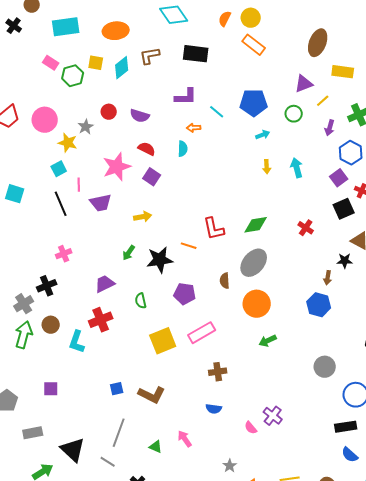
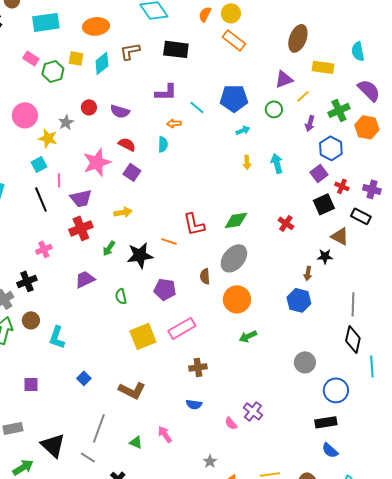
red cross: (101, 320) -> (81, 228), moved
blue square: (117, 389) -> (84, 378), moved, turned -32

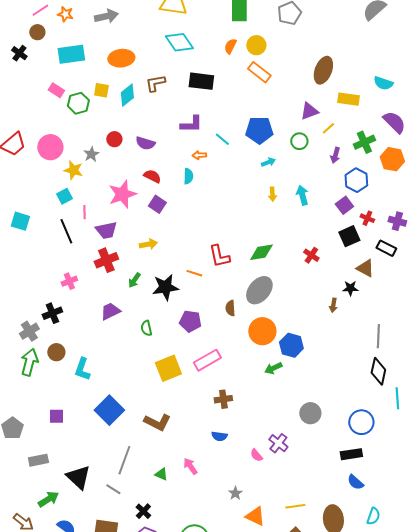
cyan semicircle: (358, 51) -> (383, 83), turned -60
blue hexagon: (299, 300) -> (291, 345), moved
gray circle: (305, 362) -> (310, 413), moved
blue square: (84, 378) -> (109, 410), size x2.0

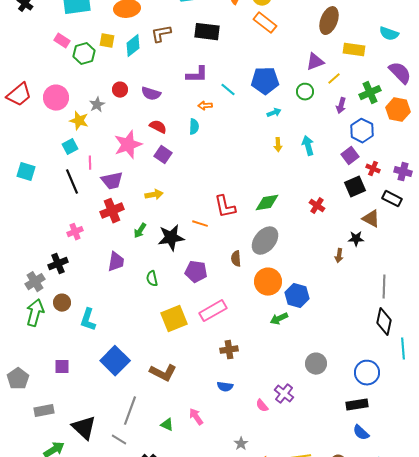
purple trapezoid: (110, 311) -> (116, 262), turned 125

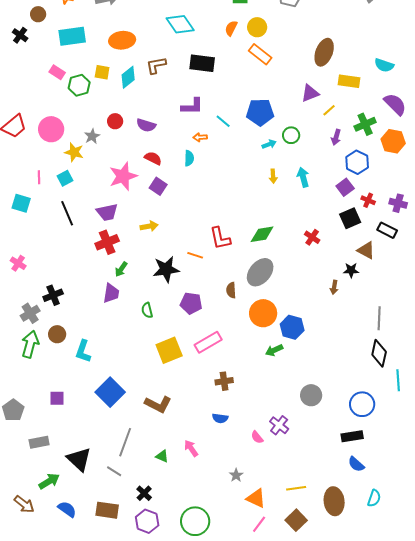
green circle: (305, 92) -> (291, 135), moved
pink line: (90, 163) -> (39, 177), moved
green arrow: (140, 231) -> (121, 269), moved
pink cross: (75, 232) -> (18, 263), moved, turned -35

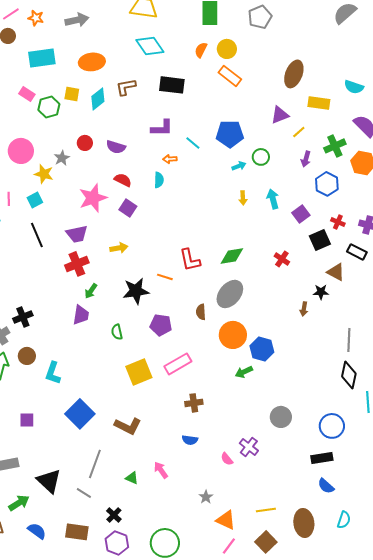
purple square: (345, 187) -> (301, 214), moved

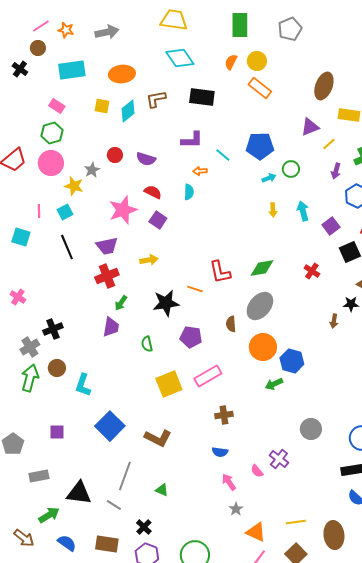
green hexagon: (49, 107) -> (52, 133), moved
pink arrow: (161, 470) -> (229, 482), moved
black triangle: (49, 481) -> (79, 493), turned -36

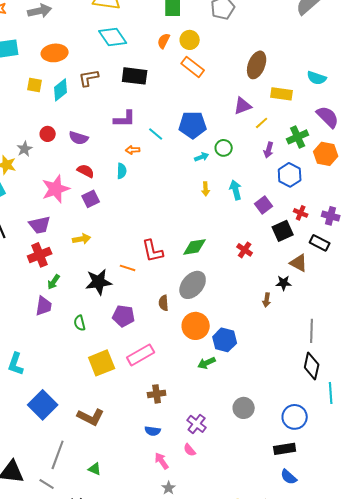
purple square: (158, 220) -> (91, 199), turned 30
purple cross: (279, 459) -> (197, 424), moved

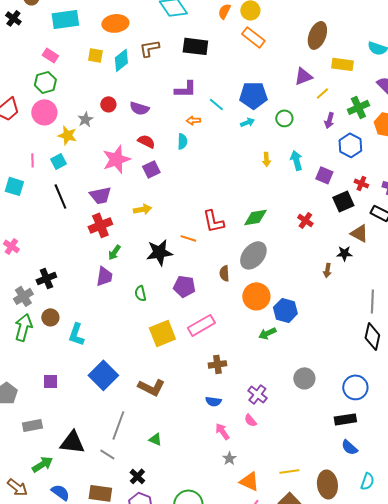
cyan arrow: (202, 157) -> (247, 122), moved
purple square: (264, 205) -> (324, 175), turned -30

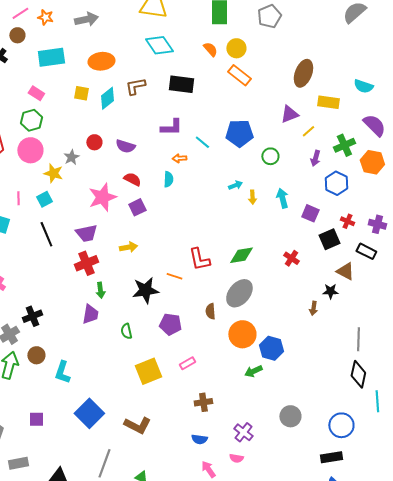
orange semicircle: (224, 11) -> (210, 49), turned 112
cyan arrow: (247, 122) -> (235, 185), moved
green arrow: (114, 252) -> (100, 290), turned -42
pink rectangle: (201, 325) -> (187, 363), size x0.6
pink semicircle: (250, 420) -> (236, 458), turned -40

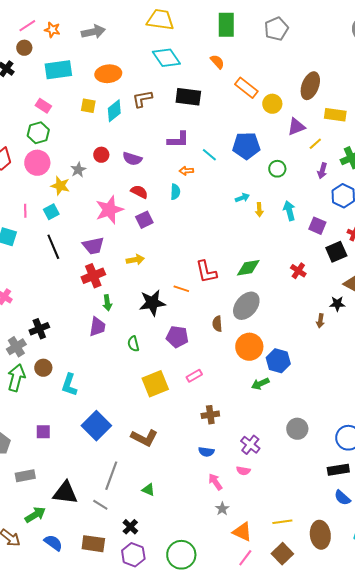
yellow circle: (236, 48) -> (272, 104), moved

